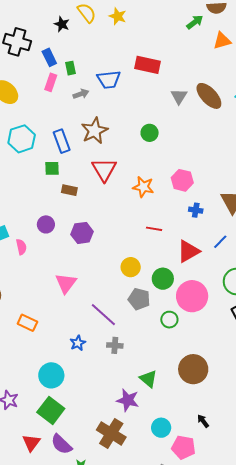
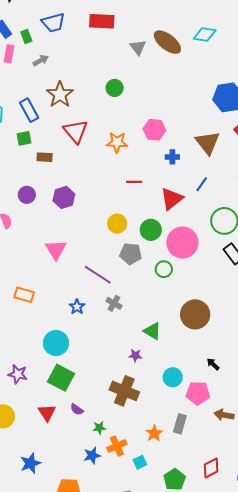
blue trapezoid: (109, 79) -> (53, 23), moved
gray cross: (115, 345) -> (114, 303), turned 35
purple star: (128, 400) -> (135, 355), size x0.6
purple semicircle: (61, 444) -> (77, 409), size x0.6

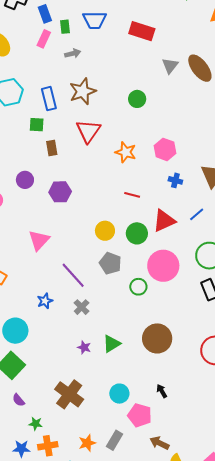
brown rectangle: (45, 157) -> (52, 148), turned 63
green circle: (151, 230) -> (137, 233), moved
green triangle: (152, 331) -> (112, 344), turned 42
purple star: (135, 355) -> (84, 347), moved

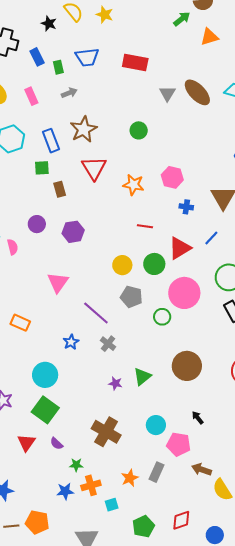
pink rectangle: (44, 39) -> (31, 96), moved, turned -42

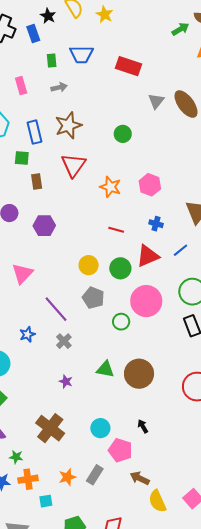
blue rectangle: (37, 57) -> (33, 34), moved
blue cross: (186, 207) -> (156, 224), moved
green triangle: (142, 376) -> (105, 369), moved, turned 42

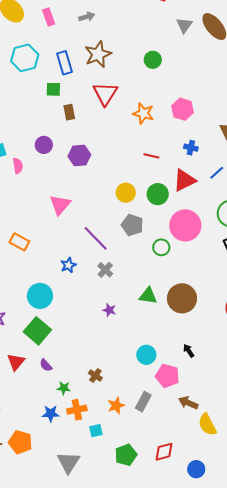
brown cross: (50, 428) -> (95, 375), moved, size x0.5

